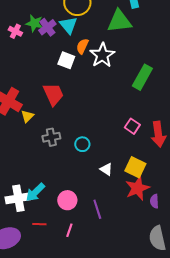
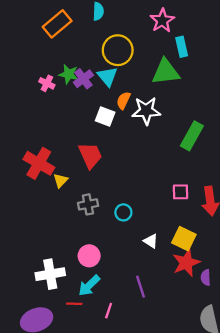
white star: (102, 55) -> (146, 111), turned 30
pink square: (132, 126) -> (181, 192), turned -35
cyan arrow: (35, 192) -> (89, 286), moved
pink circle: (67, 200) -> (89, 256), moved

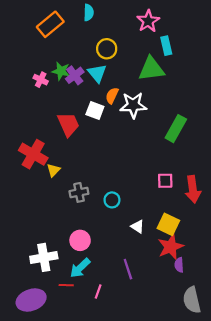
yellow circle: (118, 50) -> (107, 49), size x0.7
red trapezoid: (90, 155) -> (68, 124), moved
purple semicircle: (206, 278) -> (179, 265), moved

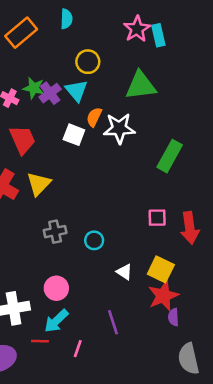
cyan rectangle: (166, 46) -> (158, 35), moved
red trapezoid: (68, 124) -> (22, 140), moved
yellow triangle: (53, 170) -> (39, 184), moved, size x1.5

